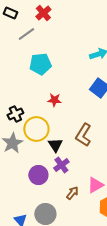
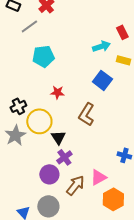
brown L-shape: (83, 135) -> (86, 114), moved
purple circle: (38, 175) -> (49, 174), moved
brown arrow: (72, 193) -> (75, 185), size x1.5

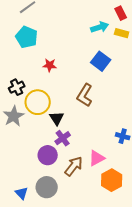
cyan pentagon: (43, 56) -> (27, 37), moved, turned 30
yellow rectangle: (123, 60) -> (122, 33), moved
red star: (57, 92) -> (50, 65), moved

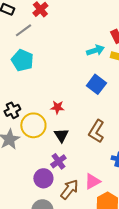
red star: (50, 65) -> (57, 107), moved
brown L-shape: (85, 95) -> (96, 131), moved
black triangle: (57, 118) -> (61, 135), moved

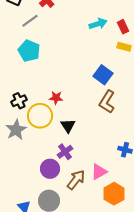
cyan arrow: (95, 50) -> (98, 24), moved
red star: (57, 107) -> (56, 98), moved
brown L-shape: (96, 131) -> (107, 102), moved

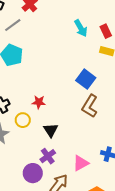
cyan arrow: (98, 24) -> (81, 28), turned 78
yellow circle: (40, 116) -> (23, 120), size x0.6
pink triangle: (99, 172) -> (81, 163), moved

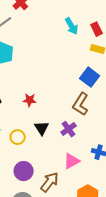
blue square: (86, 79) -> (90, 77), moved
yellow circle: (23, 120) -> (18, 137), moved
purple cross: (48, 156) -> (69, 129), moved

